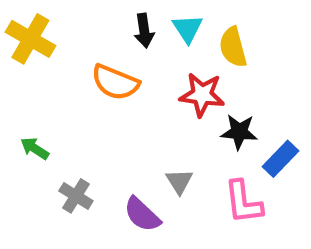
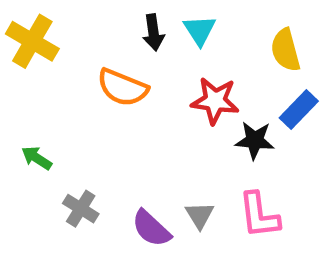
yellow semicircle: (233, 47) -> (286, 50), moved
blue rectangle: (281, 159) -> (299, 110), moved
gray triangle: (179, 181) -> (200, 215), moved

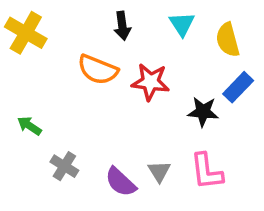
cyan triangle: (200, 30) -> (182, 24), moved
red star: (215, 101) -> (150, 82), moved

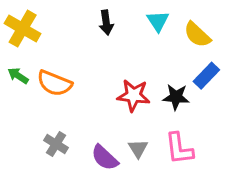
yellow semicircle: (228, 40) -> (197, 35), turned -32
orange semicircle: (98, 70) -> (54, 83), moved
red star: (150, 82) -> (133, 95), moved
green arrow: (29, 126) -> (18, 76), moved

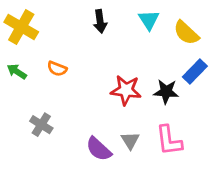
orange semicircle: (54, 83) -> (57, 69), moved, size x0.6
gray cross: (56, 144) -> (41, 125), moved

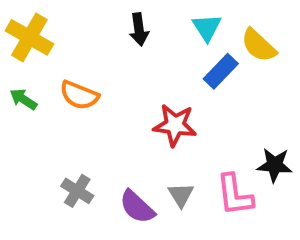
orange semicircle: (57, 69) -> (79, 95), size x1.4
blue rectangle: (195, 72) -> (221, 71), moved
black star: (166, 92) -> (275, 165), moved
gray cross: (41, 125) -> (77, 191), moved

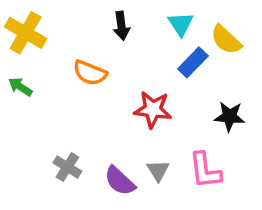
orange semicircle: (79, 95) -> (90, 73), moved
black star: (275, 165) -> (229, 116), moved

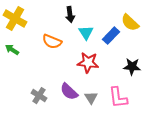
cyan triangle: (181, 24) -> (86, 33), moved
purple semicircle: (120, 181) -> (69, 92), moved

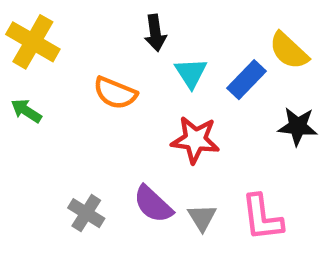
black star: (132, 67) -> (298, 126), moved

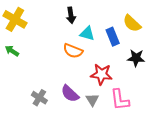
cyan triangle: (191, 73) -> (87, 34), turned -42
blue rectangle: (246, 80) -> (113, 37), turned -66
orange semicircle: (115, 93) -> (73, 51), moved
red star: (195, 140) -> (101, 74), moved

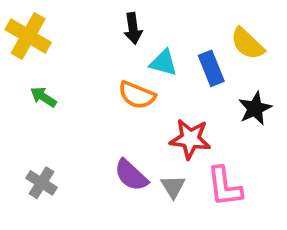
green arrow: (12, 51) -> (43, 97), moved
black star: (136, 58) -> (255, 108), turned -30
gray cross: (39, 98) -> (42, 183), moved

